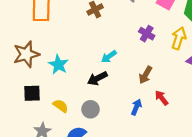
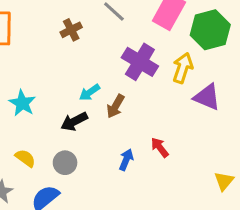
purple cross: (147, 34) -> (140, 62), size x1.6
brown arrow: (146, 75) -> (115, 106), moved

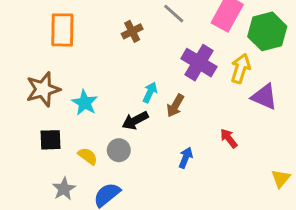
cyan arrow: (89, 92) -> (150, 92), turned 150
red arrow: (160, 147) -> (229, 138), moved
gray circle: (65, 163) -> (119, 150), moved

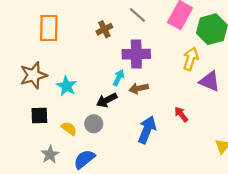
purple cross: (199, 63) -> (136, 54), moved, turned -32
brown arrow: (175, 106) -> (139, 88), turned 48
blue arrow: (186, 158) -> (147, 130), size x1.6

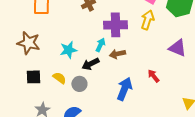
yellow arrow: (191, 59) -> (147, 20), moved
brown star: (33, 75) -> (28, 43), turned 30
cyan star: (67, 86) -> (68, 50), moved, turned 30
yellow semicircle: (69, 129) -> (59, 78), moved

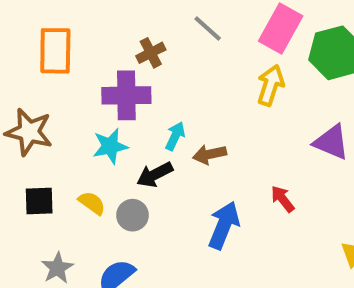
purple cross: (115, 25) -> (126, 95), moved

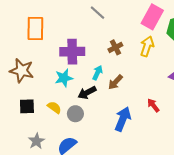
gray line: (208, 28) -> (98, 13), moved
brown cross: (151, 53) -> (115, 47), moved
brown arrow: (210, 154) -> (115, 82), turned -35

